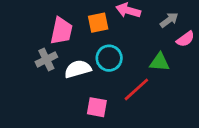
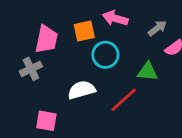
cyan circle: (109, 58) -> (105, 55), moved
white semicircle: (78, 69) -> (82, 90), moved
pink square: (97, 107) -> (46, 121), moved

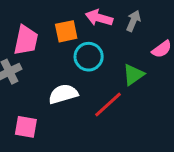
gray arrow: (157, 28) -> (133, 21), moved, turned -30
green triangle: (148, 72) -> (133, 75), turned -40

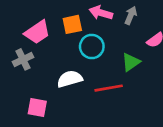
pink trapezoid: (26, 40) -> (37, 32), turned 44
red line: (108, 104) -> (109, 88), turned 32

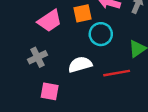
gray cross: (23, 59) -> (37, 57), moved

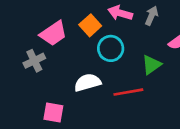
orange square: (83, 13) -> (90, 25), turned -30
gray cross: (37, 57) -> (34, 61), moved

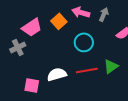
cyan circle: (111, 48) -> (84, 42), moved
green triangle: (152, 65) -> (111, 66), moved
white semicircle: (87, 83) -> (57, 74), moved

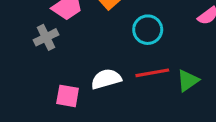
green triangle: (111, 66) -> (188, 81), moved

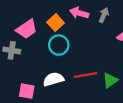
cyan circle: (148, 30) -> (59, 45), moved
gray cross: (46, 37) -> (12, 50), turned 35

